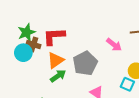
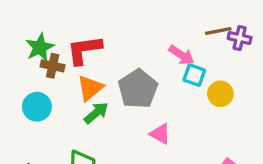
cyan circle: (23, 53) -> (37, 107), moved
cyan square: (127, 84) -> (194, 75), moved

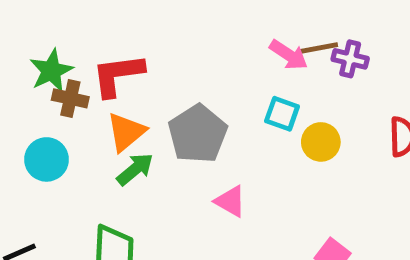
pink arrow: (181, 55) -> (289, 55), moved

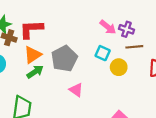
brown line: (318, 48) -> (134, 47), moved
purple cross: (350, 59) -> (126, 29), moved

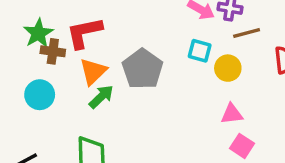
pink triangle: (76, 90) -> (232, 114), moved, turned -32

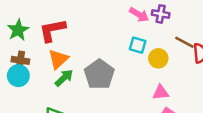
brown line: (247, 33) -> (184, 42), moved, turned 42
brown cross: (53, 51) -> (20, 60), moved
gray pentagon: (143, 69) -> (99, 74), moved

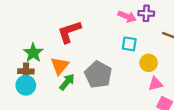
green star: (18, 30) -> (33, 53), moved
red L-shape: (52, 30) -> (69, 32), moved
yellow circle: (158, 58) -> (149, 63), moved

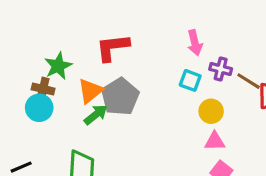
purple cross: (146, 13) -> (221, 69), moved
pink arrow: (127, 16) -> (195, 43), turned 42
gray pentagon: (98, 75) -> (120, 97), moved

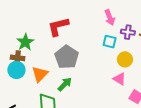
orange triangle: (90, 91) -> (40, 74), moved
green arrow: (96, 115) -> (65, 84), moved
pink triangle: (215, 141) -> (119, 79), moved, turned 40

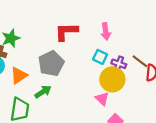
red L-shape: (58, 27) -> (66, 32), moved
purple cross: (128, 32) -> (119, 64), moved
yellow circle: (125, 59) -> (112, 79), size x1.5

